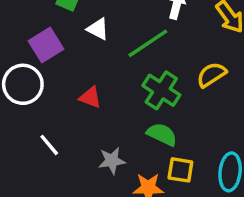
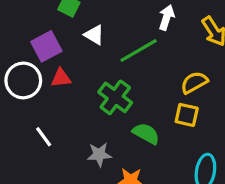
green cross: (161, 90) -> (115, 97), moved
red triangle: (90, 97) -> (61, 78), moved, turned -30
yellow square: (180, 170) -> (187, 115), moved

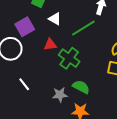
red triangle: (61, 78) -> (50, 45), moved
green semicircle: (146, 134) -> (81, 87), moved

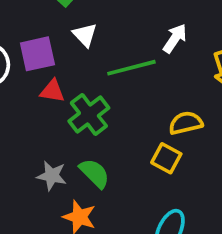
purple square: (25, 27) -> (37, 54), moved
red triangle: (50, 45) -> (52, 91), moved

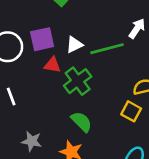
white triangle: (85, 35) -> (74, 45), moved, turned 48
gray star: (52, 176) -> (32, 141), moved

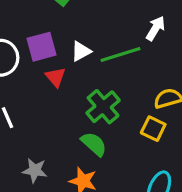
red triangle: (52, 65) -> (56, 77), turned 42
green cross: (78, 81) -> (103, 107), moved

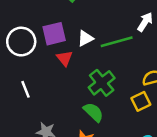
yellow square: (153, 129) -> (141, 101), turned 36

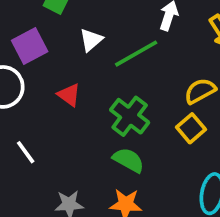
purple square: (54, 34) -> (30, 46), moved
white triangle: (85, 38) -> (91, 40), moved

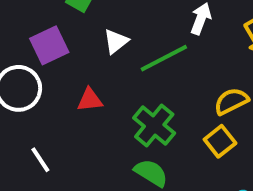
red triangle: (69, 95) -> (90, 100), turned -45

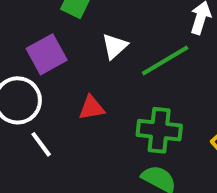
green cross: (154, 125) -> (159, 130), turned -30
white line: (40, 160) -> (41, 144), moved

